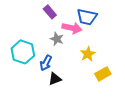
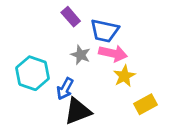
blue trapezoid: (87, 17) -> (105, 31), moved
pink arrow: (72, 28) -> (113, 53), moved
black triangle: (55, 79) -> (78, 111), size x1.5

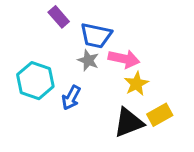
purple rectangle: (71, 17) -> (59, 17), moved
blue trapezoid: (105, 31) -> (96, 35), moved
black triangle: (78, 111) -> (129, 123), moved

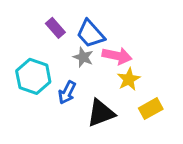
purple rectangle: (59, 17) -> (55, 28), moved
blue trapezoid: (96, 35) -> (91, 34), turned 36
black triangle: (129, 123) -> (101, 113), moved

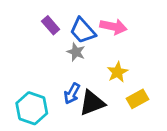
pink arrow: (117, 56) -> (113, 27), moved
cyan hexagon: (33, 76) -> (32, 108), moved
blue arrow: (67, 92) -> (72, 94), moved

